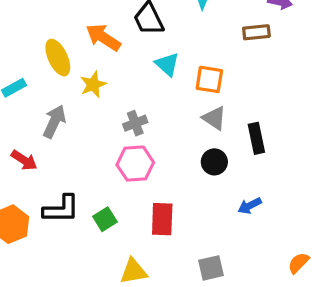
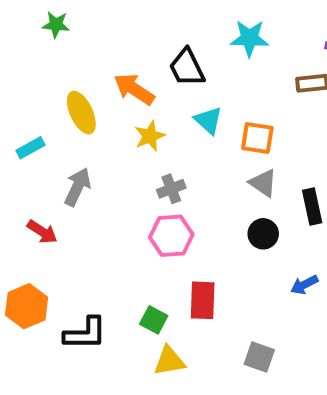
yellow star: (93, 84) -> (150, 136), moved
black L-shape: (61, 209) -> (85, 334), moved
green square: (105, 219) -> (154, 320), moved, turned -30
gray square: (211, 268) -> (259, 357), turned 32

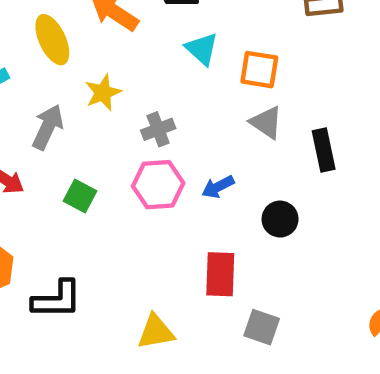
yellow star: (150, 136) -> (103, 93), moved
black circle: (263, 234) -> (280, 219), moved
blue arrow: (304, 285) -> (218, 187), moved
red rectangle: (203, 300) -> (220, 274), moved
green square: (154, 320) -> (80, 196), moved

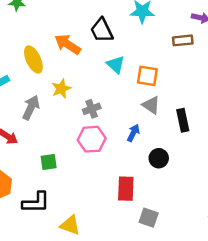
blue arrow: (218, 187) -> (133, 133), moved, turned 144
green square: (80, 196) -> (49, 162), moved, turned -36
yellow triangle: (156, 332) -> (70, 225), moved, turned 30

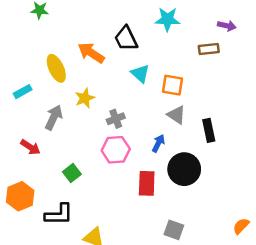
black circle: (159, 158) -> (184, 169), size x1.6
green square: (49, 162) -> (72, 173), turned -30
red rectangle: (126, 189) -> (147, 183), moved

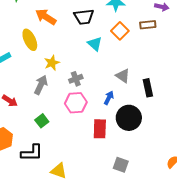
black trapezoid: (126, 39) -> (84, 17), turned -70
orange arrow: (91, 53) -> (46, 17), moved
orange square: (173, 85) -> (120, 31), moved, turned 36
gray arrow: (54, 117) -> (41, 85), moved

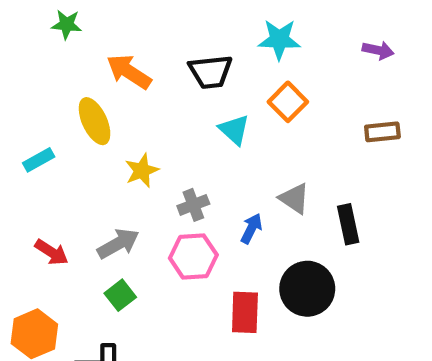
brown rectangle: (148, 25) -> (382, 132), moved
gray arrow: (41, 85) -> (118, 244), moved, turned 36
blue arrow: (109, 98) -> (251, 229), moved

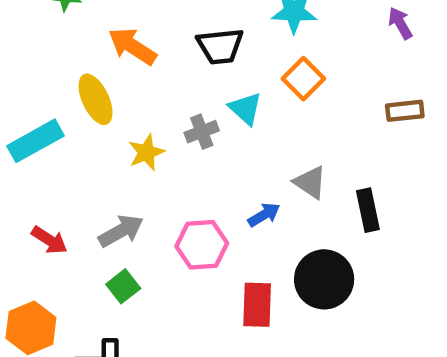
purple arrow: (378, 50) -> (400, 23), turned -132
cyan rectangle: (39, 160) -> (35, 141), size x1.6
gray cross: (193, 205) -> (202, 132), moved
blue arrow: (251, 229) -> (264, 215), turned 32

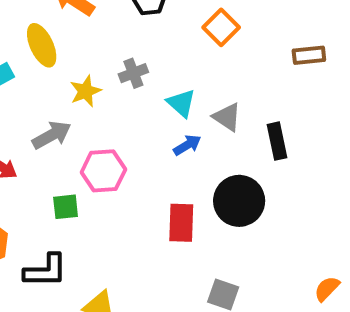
cyan triangle: (246, 109) -> (181, 103), moved
gray arrow: (121, 231) -> (52, 135), moved
pink hexagon: (202, 245) -> (103, 171), moved
green square: (123, 286) -> (66, 207), turned 32

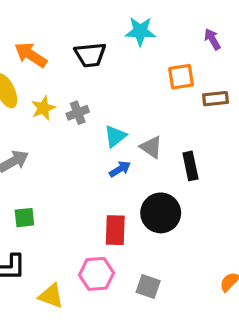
orange square: (221, 27) -> (181, 77), moved, turned 36
yellow star: (86, 91) -> (43, 108), moved
cyan triangle: (181, 103) -> (115, 136), turned 40
pink hexagon: (103, 171) -> (96, 274), moved

